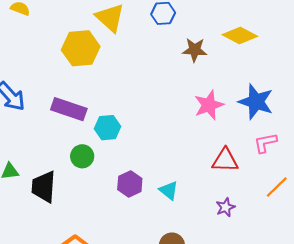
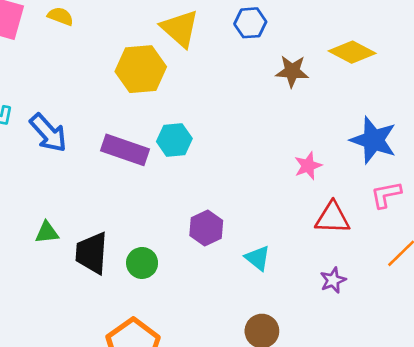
pink star: (209, 105) -> (308, 166), moved, size x0.7
cyan hexagon: (108, 128) -> (174, 140), moved
green circle: (82, 156) -> (142, 263), moved
purple hexagon: (130, 184) -> (206, 228), moved

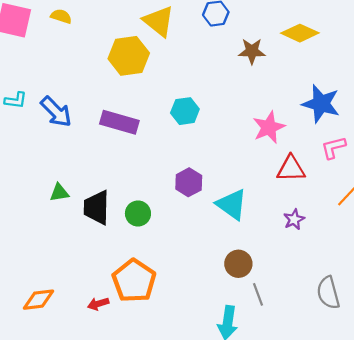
cyan hexagon: (174, 140) -> (185, 111), moved
pink star: (308, 166) -> (269, 127), size x1.4
cyan triangle: (258, 258) -> (232, 204), size x1.5

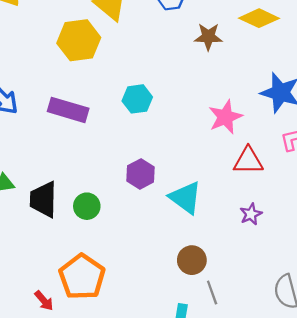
red arrow: (98, 304) -> (44, 301), turned -114

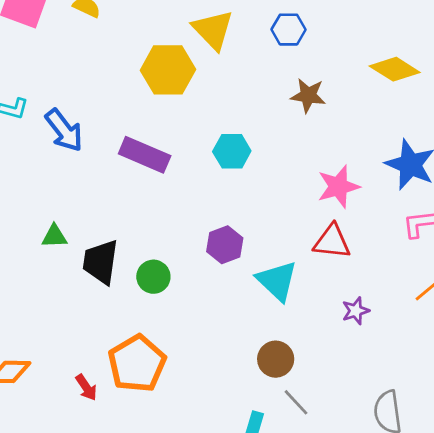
brown star: (208, 37) -> (308, 95), moved
red triangle: (248, 161) -> (332, 242), moved
gray line: (212, 293) -> (296, 402), turned -30

